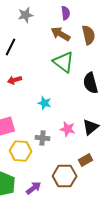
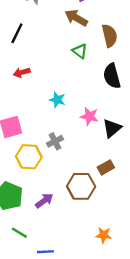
brown semicircle: (89, 35) -> (110, 36), moved
green triangle: (64, 62) -> (80, 51), size x0.6
pink star: (68, 129) -> (89, 116), moved
gray cross: (43, 138) -> (55, 141), turned -32

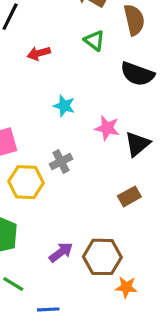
red arrow: (22, 72) -> (39, 53), moved
black semicircle: (112, 76) -> (137, 74), turned -55
brown hexagon: (81, 186) -> (102, 257), moved
purple arrow: (44, 201) -> (61, 252), moved

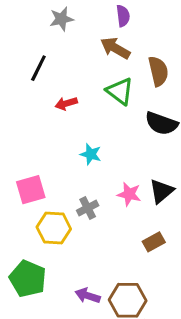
green triangle: (94, 41) -> (120, 91), size x1.4
pink star: (107, 128) -> (129, 194), moved
purple arrow: (61, 252) -> (88, 296), turned -125

